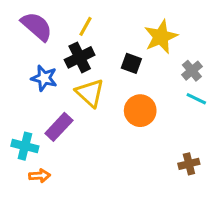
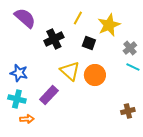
yellow line: (85, 26) -> (78, 18), moved
blue star: (44, 78) -> (19, 73), moved
yellow triangle: (90, 93) -> (70, 71), moved
purple rectangle: (59, 127) -> (49, 95), moved

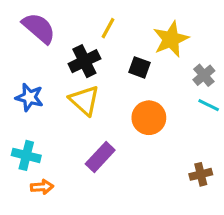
yellow line: (78, 18) -> (108, 28), moved
yellow triangle: (70, 71) -> (84, 100), moved
blue star: (19, 73) -> (29, 97), moved
purple rectangle: (49, 95) -> (100, 157), moved

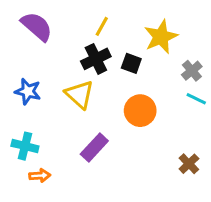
black cross: (84, 61) -> (96, 59), moved
brown cross: (201, 174) -> (189, 164), turned -30

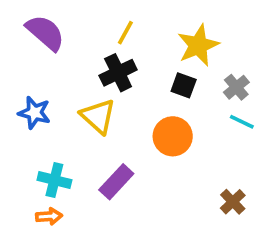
black square: (131, 63) -> (184, 85), moved
cyan cross: (25, 146) -> (54, 180), moved

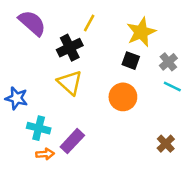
black cross: (118, 73) -> (70, 48), moved
blue star: (34, 113) -> (17, 98), moved
purple rectangle: (116, 182) -> (72, 141), moved
orange arrow: (49, 216) -> (45, 154), moved

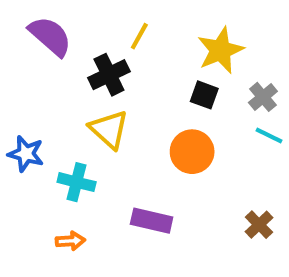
cyan cross: (39, 128) -> (77, 182), moved
purple rectangle: (72, 141) -> (152, 221), moved, turned 60

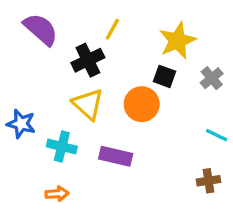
cyan line: (269, 135) -> (217, 135), moved
orange circle: (192, 152) -> (142, 104), moved
purple rectangle: (152, 221) -> (116, 156), moved
brown cross: (259, 225) -> (208, 181), turned 35

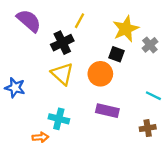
gray cross: (212, 78) -> (150, 45), moved
cyan cross: (62, 147) -> (59, 119), moved
purple rectangle: (116, 156) -> (107, 111), moved

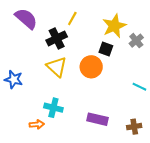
purple rectangle: (107, 111) -> (97, 119), moved
brown cross: (148, 128) -> (134, 127), moved

